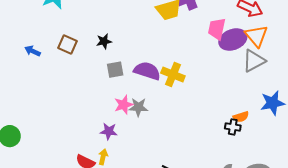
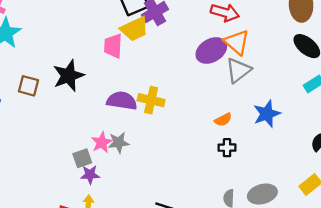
pink trapezoid: (217, 29) -> (113, 46), moved
black star: (104, 41) -> (69, 76), size x1.8
gray square: (115, 70) -> (82, 158), moved
orange semicircle: (241, 117) -> (223, 120), moved

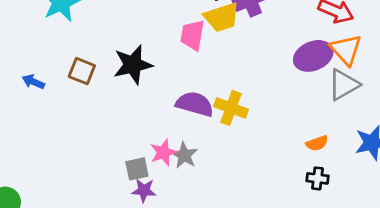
gray star: (119, 143) -> (184, 155), turned 30

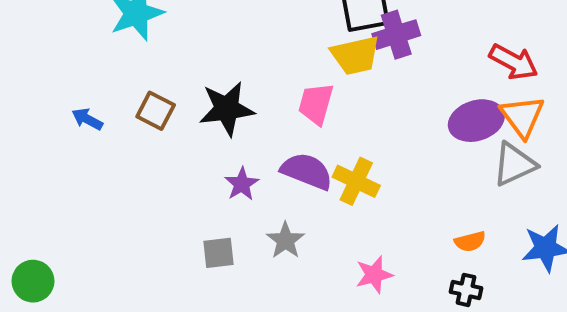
pink trapezoid: (192, 35) -> (316, 104), moved
pink star: (163, 152) -> (374, 275), moved
purple star: (144, 190) -> (242, 184), moved, turned 30

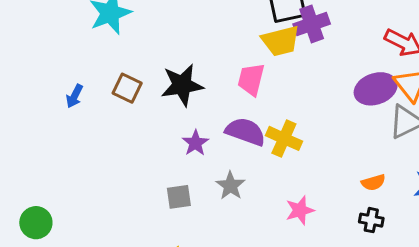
blue arrow: (87, 119) -> (75, 96), turned -90

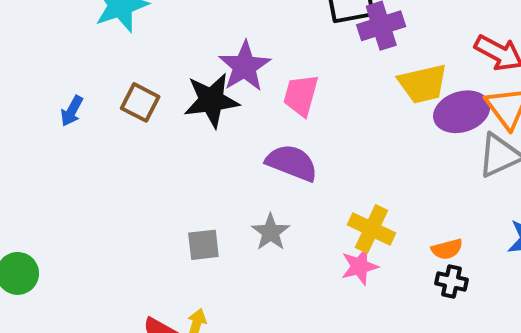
yellow trapezoid: (281, 41) -> (423, 84), moved
yellow cross: (284, 138) -> (372, 229), moved
purple star: (195, 143) -> (245, 66), moved, size x1.5
orange semicircle: (373, 182) -> (447, 249), moved

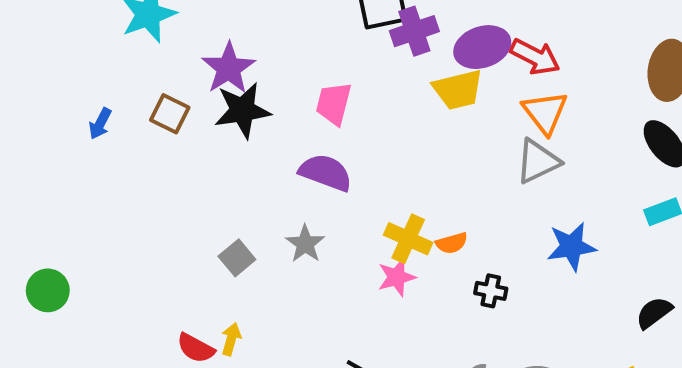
purple star: (245, 66) -> (229, 68), moved
purple ellipse: (462, 112) -> (482, 47), moved
gray square: (203, 245) -> (237, 258), turned -32
orange semicircle: (447, 249) -> (452, 243), moved

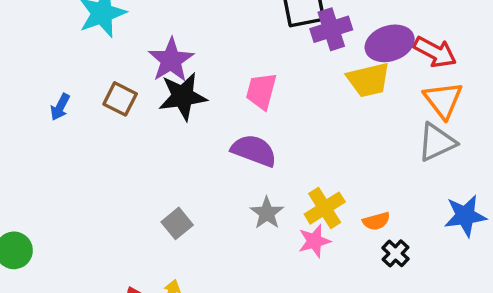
yellow cross: (408, 239) -> (325, 208), turned 33
orange semicircle: (452, 243) -> (376, 221), moved
gray star: (305, 244) -> (267, 213), moved
black cross: (491, 291) -> (396, 253), turned 32

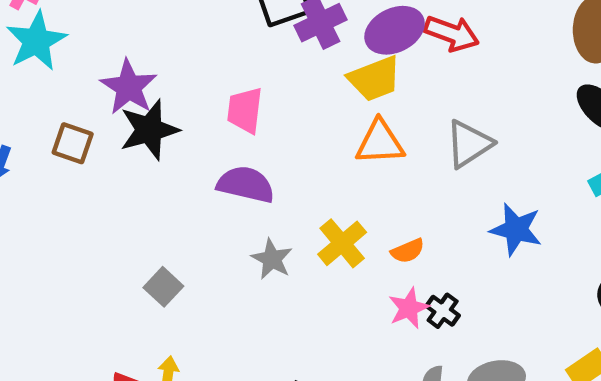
orange triangle: (443, 100) -> (380, 142), moved, turned -48
blue star: (465, 216) -> (516, 229), turned 30
pink star: (314, 241) -> (409, 308), moved
black cross: (396, 253) -> (443, 311), moved

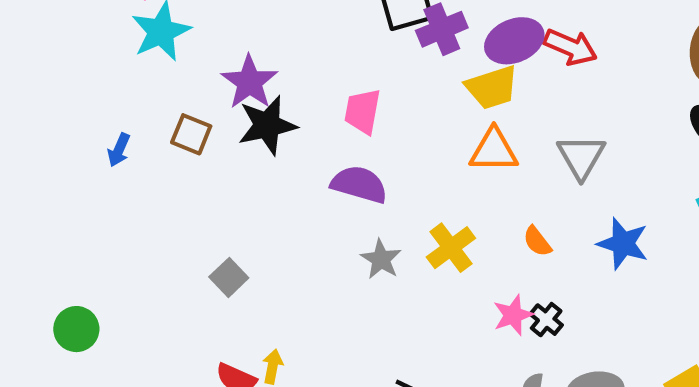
gray triangle: (469, 144) -> (581, 157), turned -30
orange semicircle: (408, 251) -> (537, 241), moved, turned 72
gray square: (163, 287) -> (229, 277), moved

